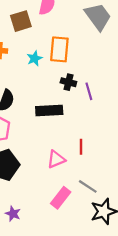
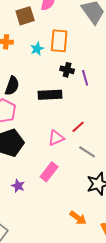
red line: (81, 147) -> (78, 127), turned 48
gray line: (88, 186) -> (87, 152), moved
pink rectangle: (61, 198) -> (49, 172), moved

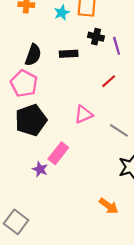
black rectangle: (50, 95) -> (69, 54), moved, size x0.7
red line: (78, 127) -> (109, 81), moved
pink rectangle: (49, 172) -> (58, 153), moved

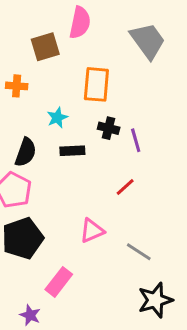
cyan star: (62, 13) -> (57, 118), moved
purple star: (40, 169) -> (30, 315), moved

